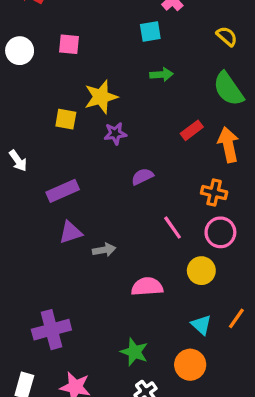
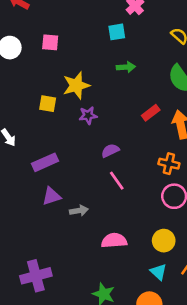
pink line: (173, 228) -> (117, 181), moved
yellow circle: (201, 271) -> (164, 241), moved

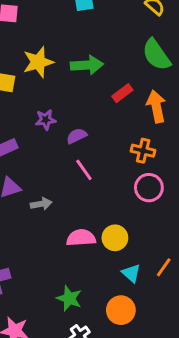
green arrow: (126, 67) -> (87, 65), moved, size x1.5
purple star: (88, 115) -> (46, 120), moved
yellow circle: (164, 241) -> (115, 238), moved

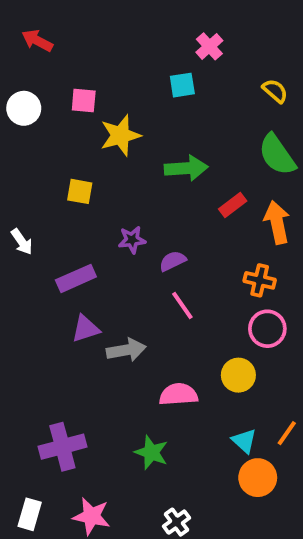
yellow star: (38, 62) -> (120, 135), moved
gray arrow: (41, 204) -> (126, 350), size x1.4
yellow circle: (115, 238) -> (238, 375), moved
green star: (69, 298) -> (151, 452), moved
orange circle: (121, 310) -> (258, 478), moved

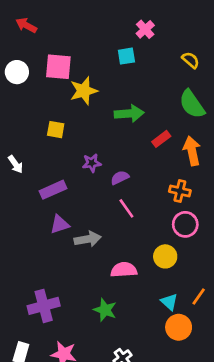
pink square: (84, 101) -> (58, 67), size x1.5

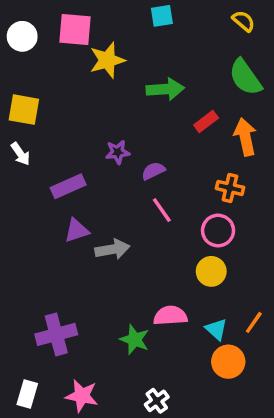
yellow square: (56, 130) -> (24, 110), moved, size x1.4
pink circle: (185, 224) -> (218, 231), moved
pink semicircle: (124, 270) -> (170, 316), moved

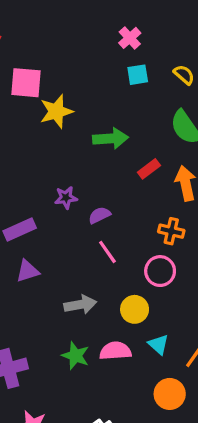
cyan square: (162, 16) -> (138, 75), moved
gray arrow: (112, 249) -> (80, 305), moved
yellow circle: (211, 271) -> (135, 309), moved
cyan triangle: (216, 329) -> (158, 344), moved
green star: (135, 340) -> (75, 356), moved

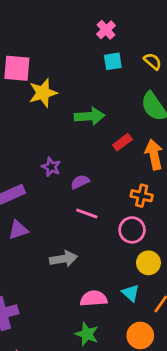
purple star: (66, 198) -> (51, 167), turned 30
pink line: (107, 252) -> (87, 213), turned -35
yellow circle: (135, 309) -> (148, 263), moved
green star: (75, 356) -> (87, 334), moved

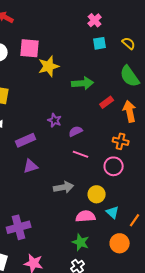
yellow circle: (148, 263) -> (97, 194), moved

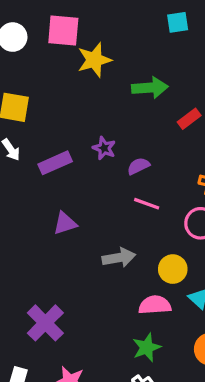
purple rectangle: (26, 140) -> (55, 163), moved
purple cross: (19, 227) -> (45, 323), turned -30
green star: (81, 242) -> (147, 347), turned 30

